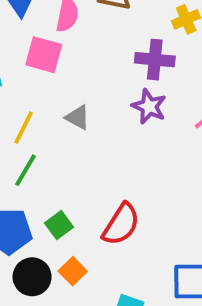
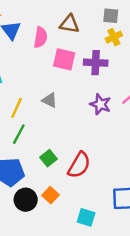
pink square: (44, 55) -> (64, 59), moved
purple star: (149, 106) -> (100, 104), moved
green square: (59, 225) -> (48, 158), moved

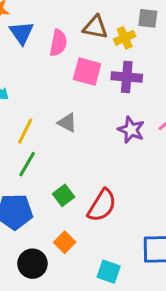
yellow cross: (114, 37) -> (125, 38), moved
black circle: (26, 200) -> (32, 264), moved

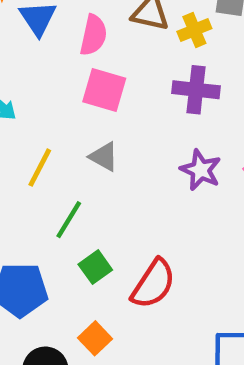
pink square: (87, 72) -> (104, 90), moved
green line: (27, 164) -> (69, 220), moved

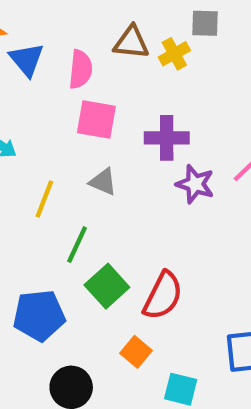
purple cross: (196, 90) -> (167, 138), moved
green square: (95, 267) -> (107, 286), size x1.4
orange square: (95, 338) -> (136, 352), moved

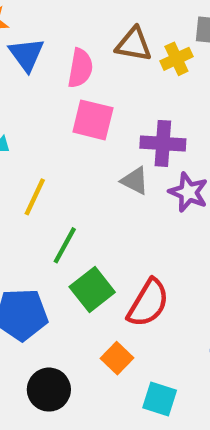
gray triangle: (103, 182) -> (135, 181), moved

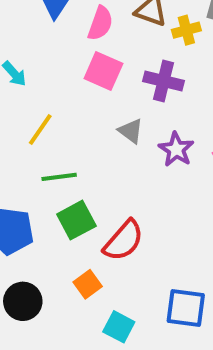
purple cross: (163, 143) -> (163, 81), moved
green line: (65, 245) -> (59, 177), turned 44

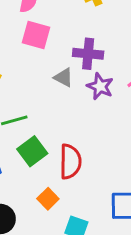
purple cross: (163, 81) -> (88, 54), moved
red semicircle: (124, 241) -> (70, 162), turned -32

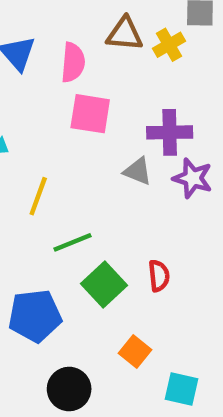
red semicircle: (70, 162) -> (159, 276), moved, size x0.6

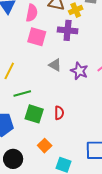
purple cross: (170, 132) -> (68, 30), moved
green square: (104, 285) -> (34, 114), turned -36

